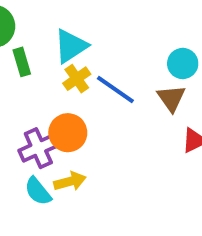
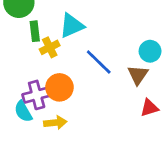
yellow cross: (77, 79) -> (50, 47), moved
cyan semicircle: (38, 191) -> (23, 111), moved

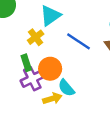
green rectangle: (35, 31) -> (26, 63), moved
cyan semicircle: (23, 111) -> (66, 88), moved

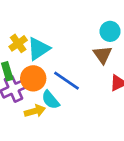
cyan triangle: (50, 16) -> (39, 49), moved
blue line: (78, 41) -> (66, 81), moved

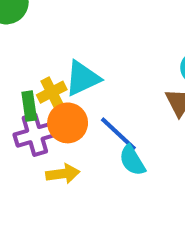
yellow cross: (18, 43) -> (52, 92), moved
cyan semicircle: (51, 100) -> (132, 160), moved

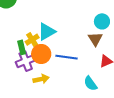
blue line: (118, 134) -> (67, 57), turned -30
cyan semicircle: (132, 160) -> (90, 83), moved

